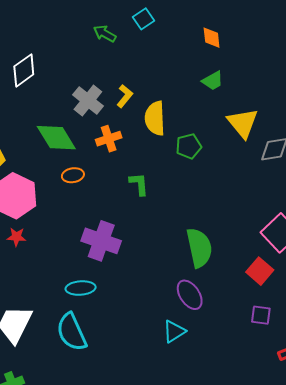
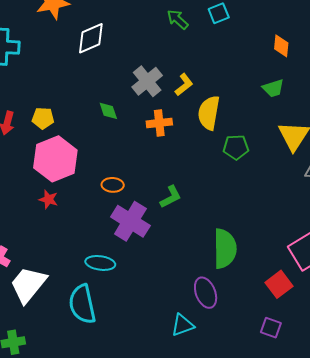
green diamond: (56, 138) -> (108, 111), size x0.5
orange ellipse: (73, 175) -> (113, 185), moved
green L-shape: (139, 184) -> (171, 197), moved, turned 55

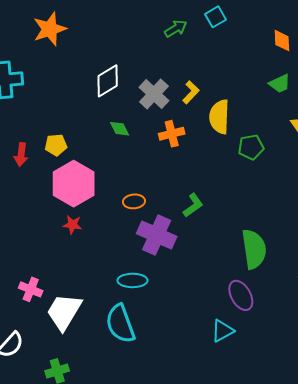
green arrow: (178, 19) -> (176, 29), turned 115
white diamond: (91, 38) -> (108, 81), moved

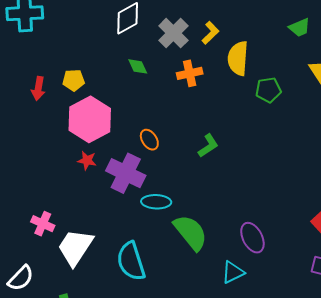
orange ellipse: (134, 201) -> (149, 140), turned 60
purple cross: (157, 235) -> (126, 173), moved
green semicircle: (254, 249) -> (191, 232), moved, turned -33
cyan ellipse: (132, 280) -> (156, 202), moved

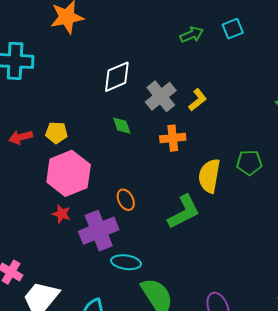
yellow semicircle: (238, 58) -> (209, 176), moved
red arrow: (38, 88) -> (21, 137), turned 60
green L-shape: (208, 146) -> (184, 212), size x1.5
purple cross: (126, 173) -> (99, 231), turned 36

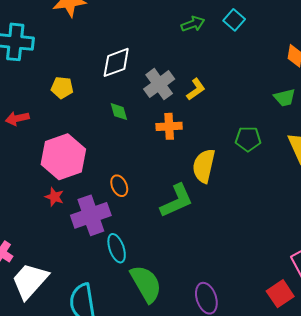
cyan square: (233, 29) -> (234, 20), turned -30
yellow pentagon: (56, 133) -> (62, 88), moved
green pentagon: (249, 163) -> (248, 139), moved
cyan ellipse: (126, 262) -> (117, 248), turned 60

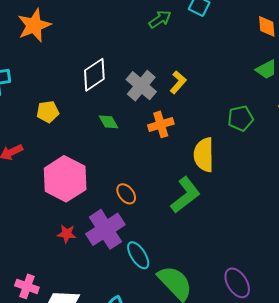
red star: (54, 197) -> (67, 234), moved

